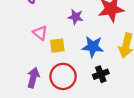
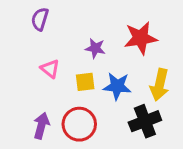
yellow square: (57, 46) -> (85, 82), moved
black cross: (101, 74) -> (145, 121), moved, size x1.5

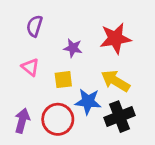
purple semicircle: (40, 19) -> (34, 26), moved
yellow arrow: (160, 85) -> (115, 81), moved, turned 108
blue star: (117, 86) -> (88, 101), moved

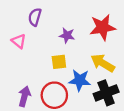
pink triangle: (30, 67) -> (19, 41), moved

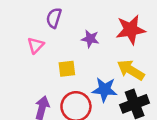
pink triangle: (19, 41) -> (36, 45), turned 35
yellow square: (59, 62) -> (67, 69), moved

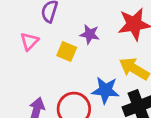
yellow square: (67, 69) -> (67, 51), moved, turned 30

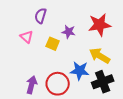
pink triangle: (29, 41) -> (27, 37), turned -32

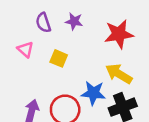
purple semicircle: (41, 16) -> (43, 23), turned -35
purple star: (69, 32) -> (74, 21), moved

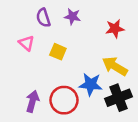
red star: (119, 34) -> (115, 29), size x0.7

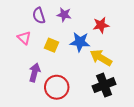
blue star: (91, 84) -> (80, 42), moved
purple arrow: (32, 101) -> (35, 72), moved

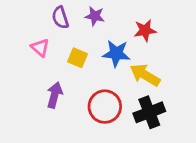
red circle: (57, 87) -> (105, 107), moved

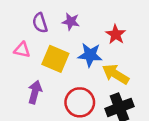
red star: (145, 30) -> (116, 34), turned -30
pink triangle: (40, 48) -> (22, 50), turned -30
yellow square: (78, 58) -> (55, 59), size x1.5

